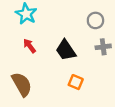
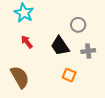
gray circle: (95, 20) -> (78, 25), moved
gray cross: (103, 47) -> (88, 51), moved

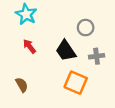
orange square: (69, 75) -> (76, 83), size x1.5
brown semicircle: (20, 77) -> (22, 85), size x0.6

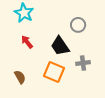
gray cross: (97, 56) -> (83, 63), moved
orange square: (76, 83) -> (54, 72), moved

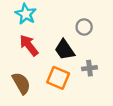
red arrow: (27, 42) -> (29, 45), size x1.5
brown semicircle: (20, 77) -> (21, 83), size x1.5

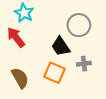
gray circle: (84, 27) -> (79, 25), size x1.5
red arrow: (29, 45) -> (16, 37), moved

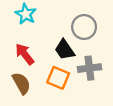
red arrow: (16, 37) -> (25, 54), moved
gray cross: (84, 64) -> (89, 68), size x1.5

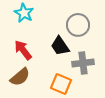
orange square: (58, 78) -> (61, 84), moved
brown semicircle: (21, 83) -> (20, 77), turned 80

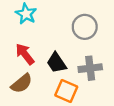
black trapezoid: (60, 46) -> (56, 63), moved

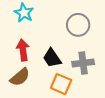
red arrow: (25, 54) -> (23, 50), turned 30

